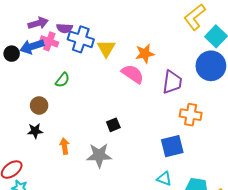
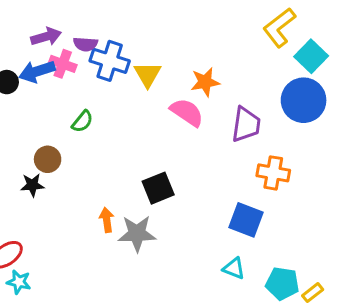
black square: (113, 125) -> (158, 188), size x1.5
black star: (35, 131) -> (32, 185), moved
orange arrow: (65, 146) -> (107, 220), moved
blue square: (172, 146) -> (246, 220), turned 35

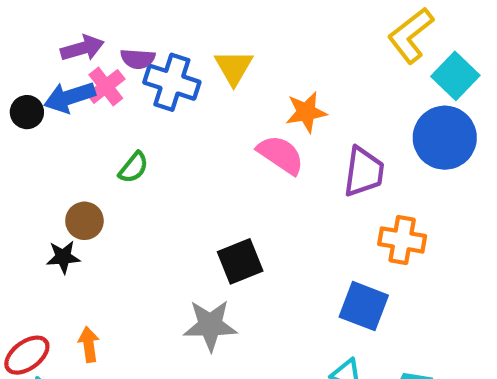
pink cross: (63, 64) -> (106, 86), turned 32
yellow triangle: (148, 74) -> (234, 67), moved
orange arrow: (107, 220) -> (89, 344), moved

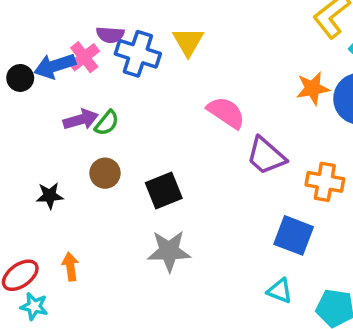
purple arrow: (82, 48) -> (81, 120), moved
orange star: (306, 112) -> (313, 88), moved
purple trapezoid: (364, 172) -> (266, 156), moved, turned 123
brown circle: (84, 221) -> (105, 173), moved
black square: (240, 261) -> (164, 190), moved

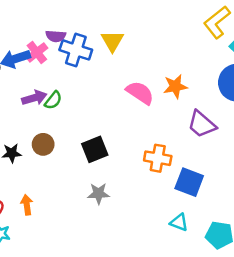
orange star: (313, 88) -> (175, 86), moved
purple trapezoid: (266, 156) -> (202, 124), moved
brown circle: (105, 173) -> (43, 144), moved
orange cross: (325, 182) -> (158, 158), moved
gray star: (169, 251) -> (99, 193), size x0.7

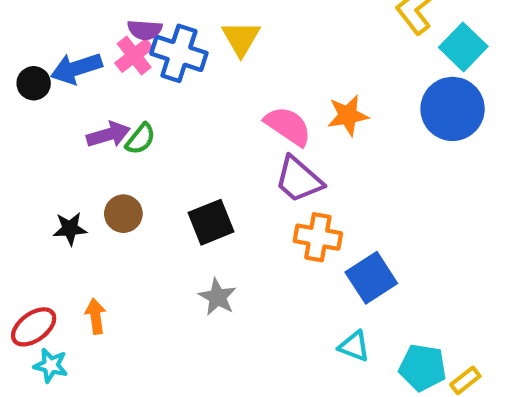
pink cross: (37, 52) -> (134, 55), moved
purple trapezoid: (202, 124) -> (299, 179), moved
blue square: (189, 182) -> (371, 278), turned 36
gray star: (99, 193) -> (217, 297), turned 30

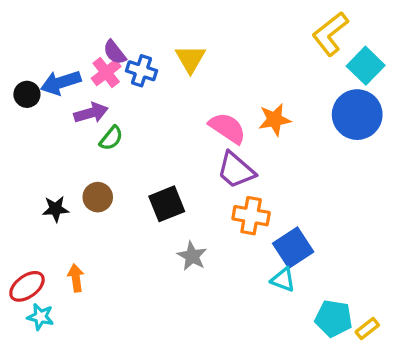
purple semicircle: (145, 30) -> (115, 52), turned 48
blue cross: (179, 53) -> (142, 71), size x0.7
purple arrow: (108, 135) -> (91, 113), moved
gray star: (217, 297) -> (192, 256), moved
cyan triangle: (354, 346) -> (283, 280), moved

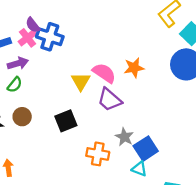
yellow triangle: (190, 59) -> (81, 81), moved
blue cross: (142, 71) -> (50, 37), size x1.4
green semicircle: (111, 138) -> (15, 85), moved
orange cross: (251, 216) -> (98, 154), moved
gray star: (192, 256) -> (124, 137), moved

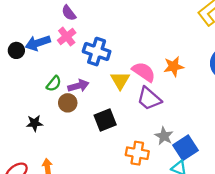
purple semicircle: (33, 25) -> (69, 13), moved
blue cross: (50, 37) -> (97, 52), moved
purple arrow: (18, 63) -> (78, 86), moved
brown circle: (22, 117) -> (68, 103), moved

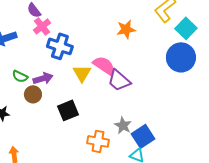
pink cross: (67, 37) -> (42, 26), moved
orange star: (174, 66) -> (126, 29), moved
green semicircle: (54, 84) -> (20, 76), turned 77
purple trapezoid: (149, 99) -> (119, 80), moved

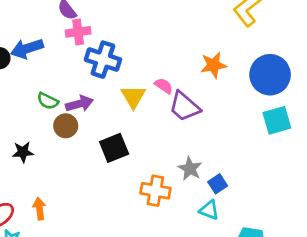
pink cross: (42, 26) -> (78, 32), turned 30
cyan square: (186, 28) -> (277, 120), moved, turned 30
orange star: (126, 29) -> (213, 65), moved
pink semicircle: (104, 65) -> (164, 86), size x0.6
blue square: (143, 136) -> (218, 184), size x0.6

